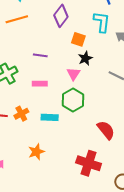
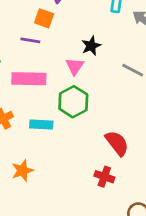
orange square: (78, 39) -> (44, 18), moved
pink rectangle: (40, 84) -> (29, 79), size x1.6
red cross: (89, 163) -> (104, 177), moved, size x0.6

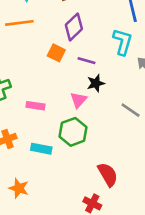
purple line: (30, 40) -> (86, 61), moved
pink rectangle: (29, 79) -> (35, 106), size x0.6
orange star: (22, 171) -> (19, 188), turned 30

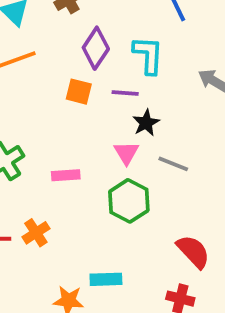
cyan L-shape: (123, 42) -> (148, 55), moved
gray line: (131, 110) -> (173, 164), moved
cyan rectangle: (41, 149) -> (106, 279), moved

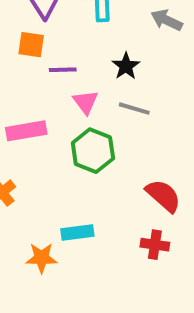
purple line: (125, 93) -> (63, 70), moved
black star: (146, 123) -> (126, 66), moved
pink rectangle: (66, 175) -> (26, 131), size x1.4

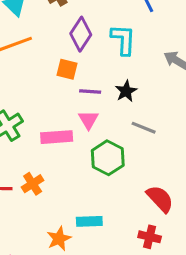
black star: (126, 66) -> (126, 91), moved
pink triangle: (86, 102) -> (88, 120), moved
orange star: (41, 258) -> (59, 239), turned -30

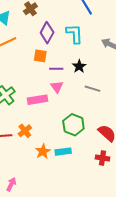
green hexagon: (108, 158) -> (73, 125), moved
orange star: (59, 239) -> (43, 151), moved

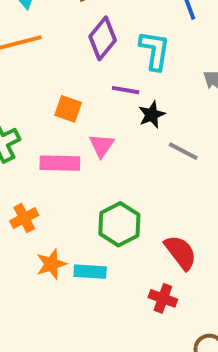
orange square: (40, 56) -> (68, 109), moved
purple line: (56, 69) -> (126, 90), moved
gray line: (92, 89) -> (183, 151), moved

